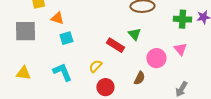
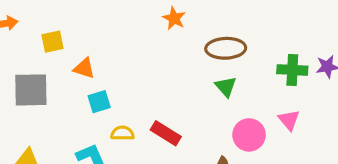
green triangle: (134, 34) -> (226, 87), moved
red rectangle: (115, 45) -> (166, 133), moved
yellow semicircle: (95, 66) -> (122, 133), moved, turned 48

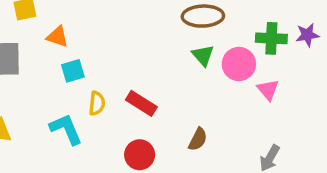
yellow semicircle: (122, 133) -> (97, 103), turned 95
pink circle: (249, 135) -> (239, 64), moved

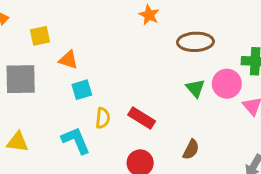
green triangle: (203, 55) -> (195, 88), moved

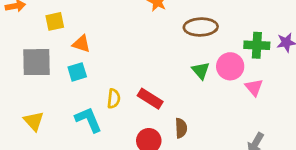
cyan square: (82, 90) -> (77, 72), moved
yellow triangle: (18, 142) -> (34, 121), turned 40
brown semicircle: (191, 149) -> (181, 128), moved, turned -30

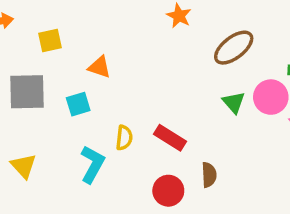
brown ellipse: (201, 27) -> (234, 48), turned -36
orange triangle: (81, 44) -> (99, 67), moved
cyan L-shape: (88, 120) -> (92, 164), turned 52

